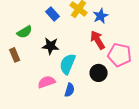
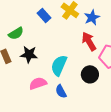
black star: (51, 46) -> (29, 54), moved
blue semicircle: (70, 90) -> (61, 91), turned 136

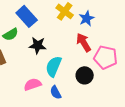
blue rectangle: (44, 15) -> (27, 16), moved, size x1.5
black star: (29, 54) -> (38, 45), moved

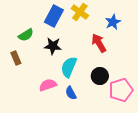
blue rectangle: (27, 16) -> (54, 16), moved, turned 70
blue star: (87, 18) -> (113, 22), moved
pink pentagon: (106, 57) -> (121, 90), moved, turned -30

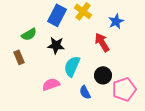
blue semicircle: (71, 93) -> (85, 92), moved

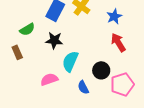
red arrow: (102, 42) -> (118, 42), moved

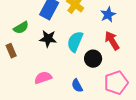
cyan semicircle: (70, 61) -> (75, 42), moved
black circle: (101, 70) -> (93, 59), moved

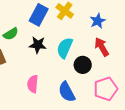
pink semicircle: (43, 78) -> (33, 84), turned -66
blue semicircle: (77, 86) -> (67, 92), size x1.5

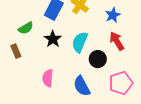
black star: (38, 45) -> (53, 39), turned 30

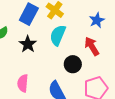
blue star: (113, 15) -> (97, 20), moved
cyan semicircle: (80, 42) -> (58, 35), moved

